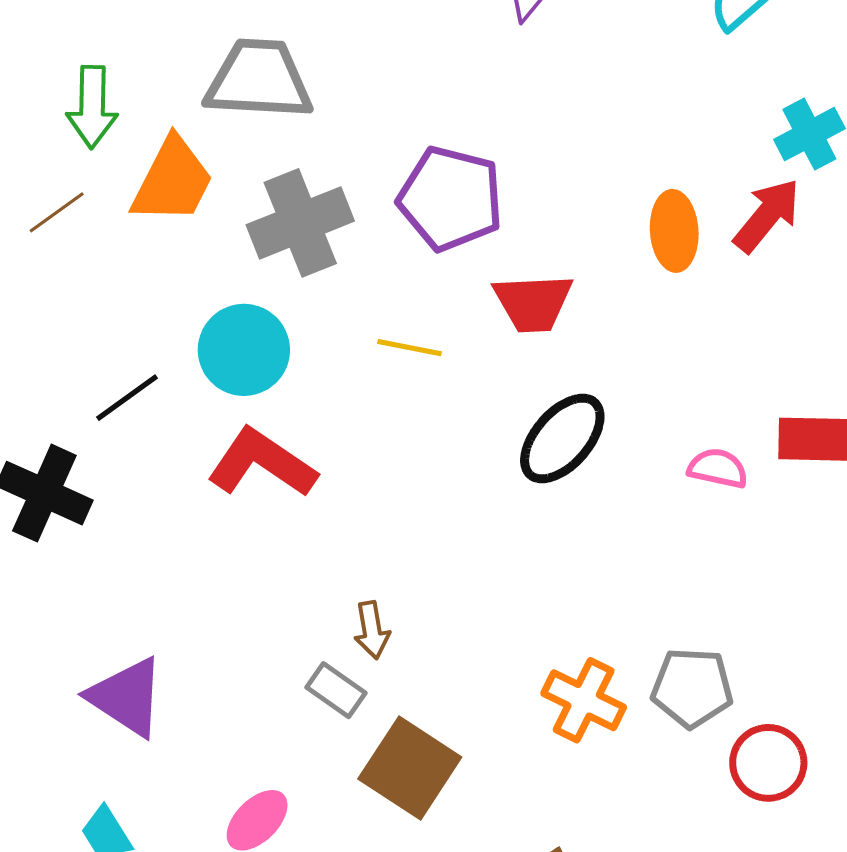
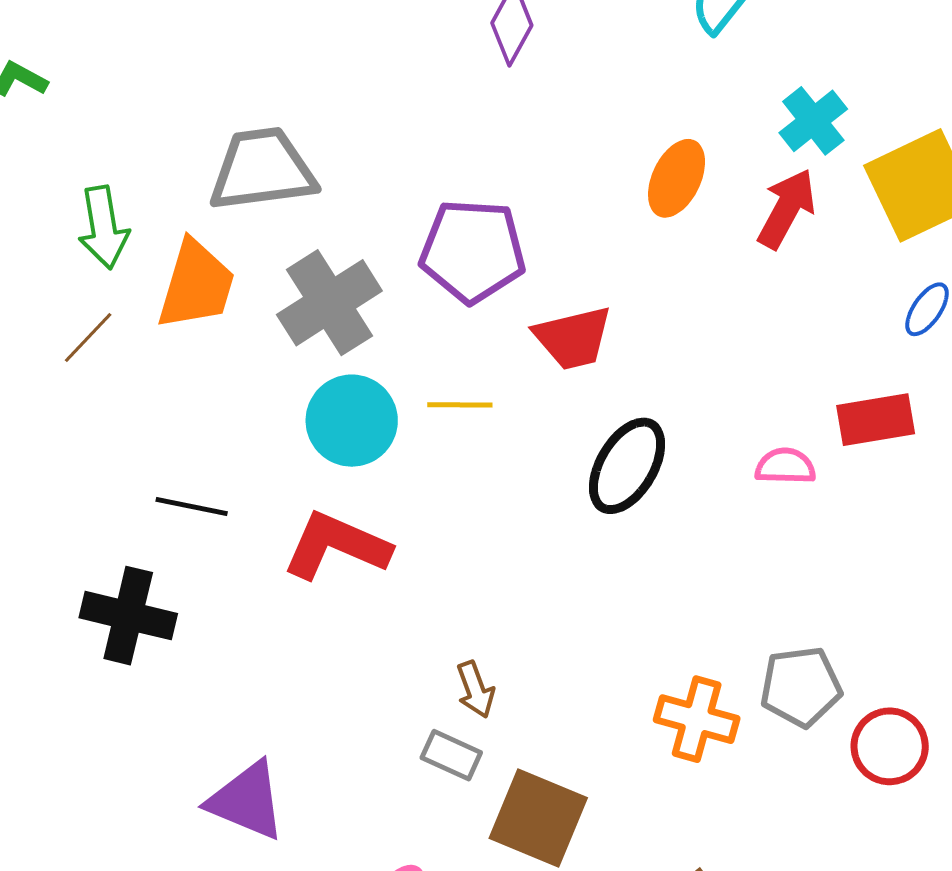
orange ellipse: (674, 231) -> (677, 178), moved, turned 40
cyan circle: (244, 350) -> (352, 421), moved
black line: (127, 398) -> (192, 507), turned 58

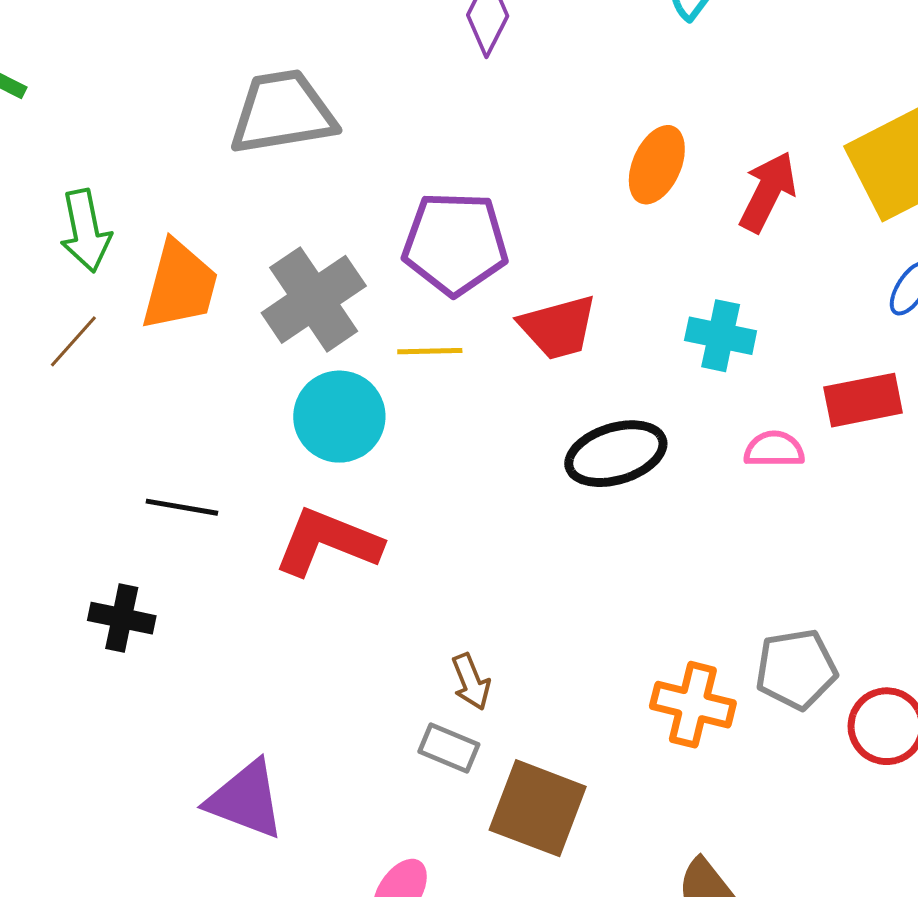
cyan cross: (813, 121) -> (721, 336), moved, turned -38
gray trapezoid: (262, 170) -> (283, 112), moved
yellow line: (460, 405) -> (430, 351), moved
black ellipse: (627, 466) -> (616, 454), turned 44
black cross: (128, 616) -> (122, 618), size x0.7

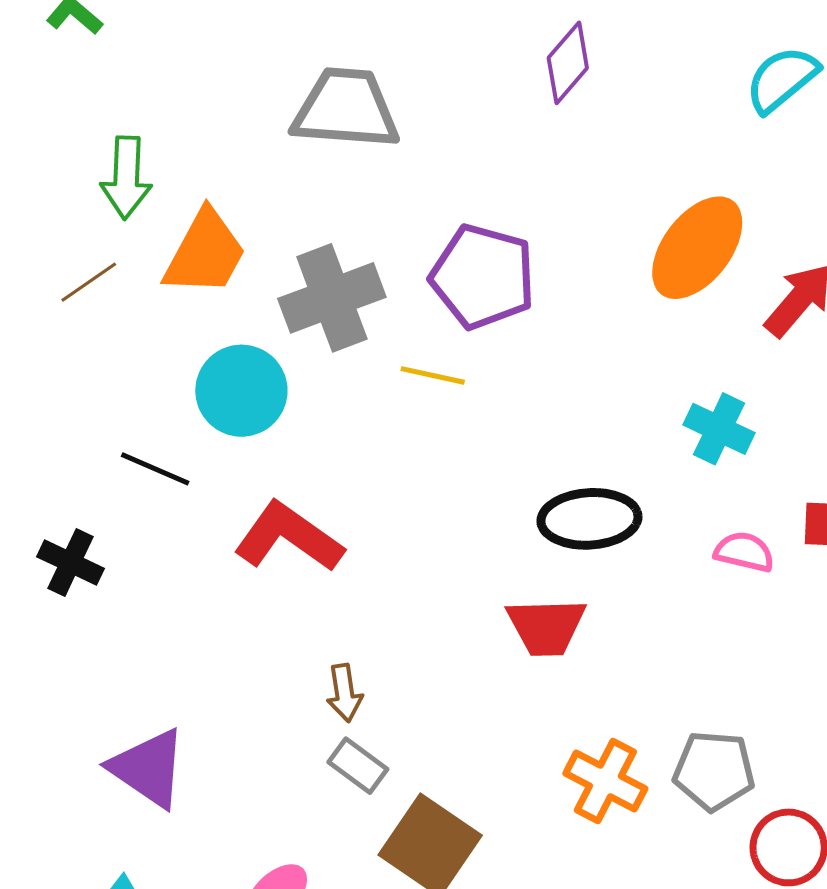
orange ellipse: (657, 165) -> (697, 248), size x1.4
red trapezoid: (558, 327) -> (546, 627), moved
cyan circle: (339, 417) -> (241, 391), moved
brown arrow: (471, 682) -> (344, 693), moved

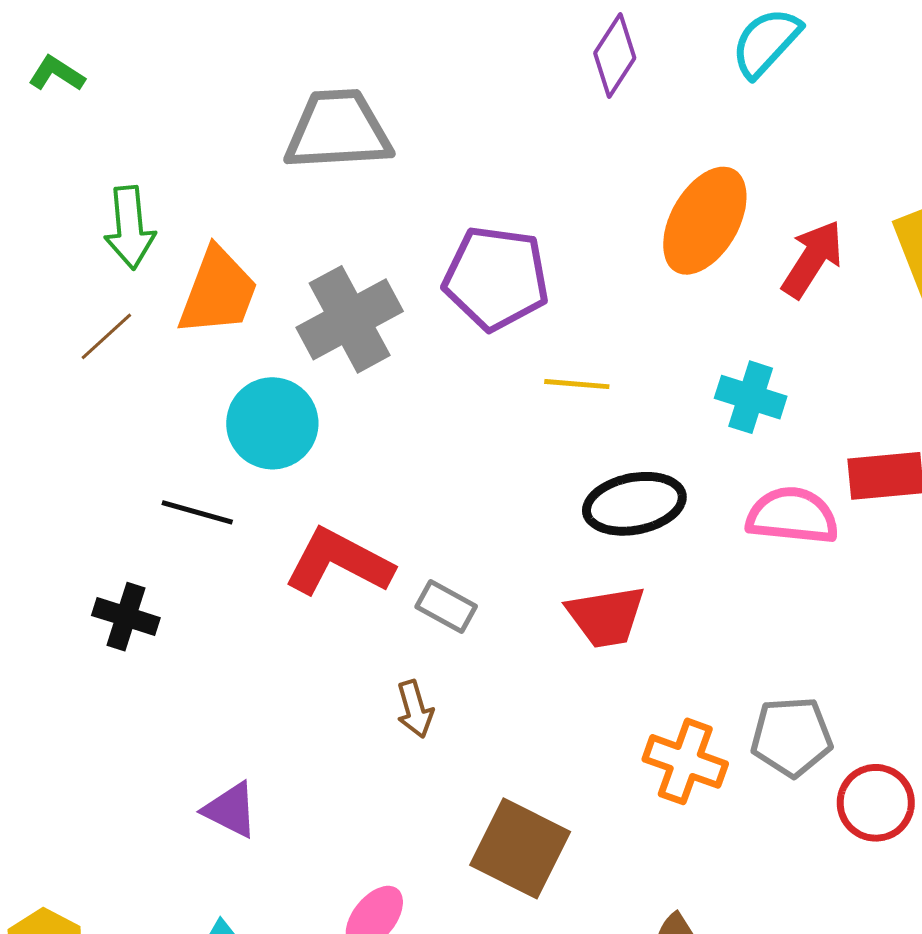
purple diamond: (568, 63) -> (615, 56), moved
yellow line: (433, 375) -> (577, 384), moved
pink semicircle: (744, 552) -> (792, 516), size x1.5
gray rectangle: (358, 766) -> (446, 606), moved
purple triangle: (148, 768) -> (231, 810), size x0.7

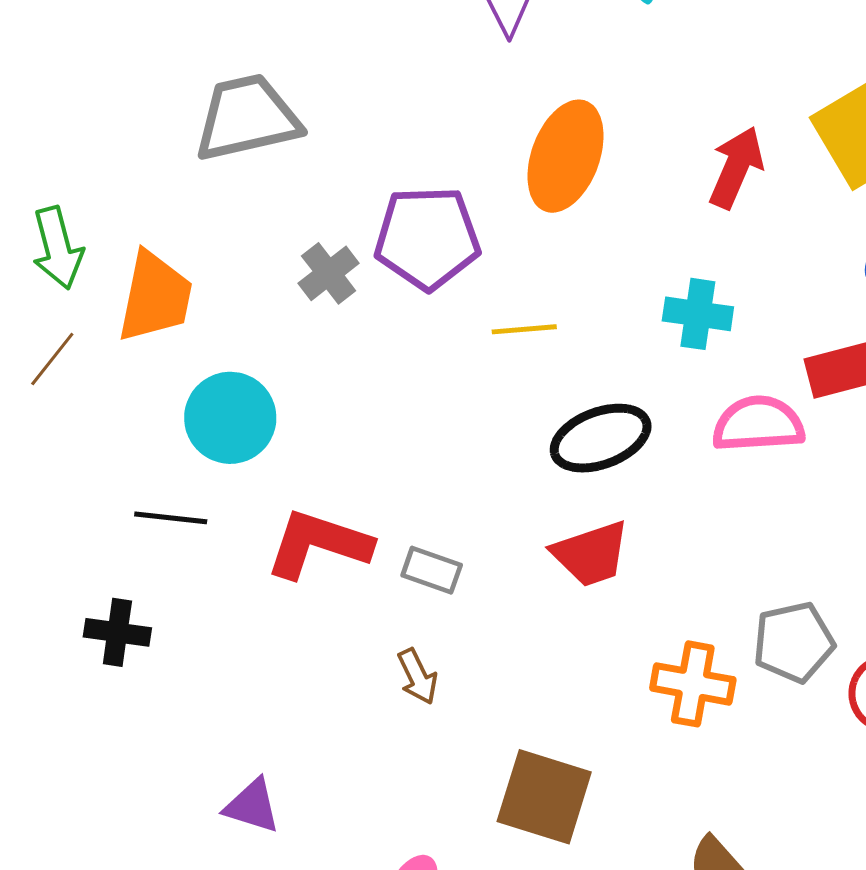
orange ellipse: (705, 221) -> (566, 156), moved
gray cross: (350, 319) -> (329, 273), moved, size x0.6

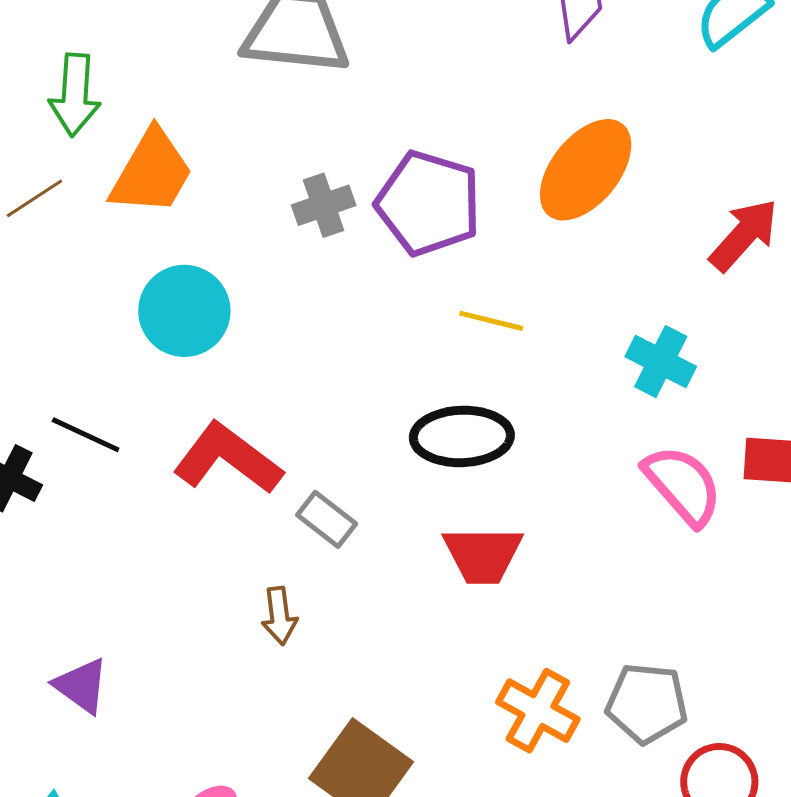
pink semicircle: (758, 424) -> (683, 485), turned 34
black ellipse: (601, 438) -> (462, 436), moved
black line: (171, 518) -> (86, 435), moved

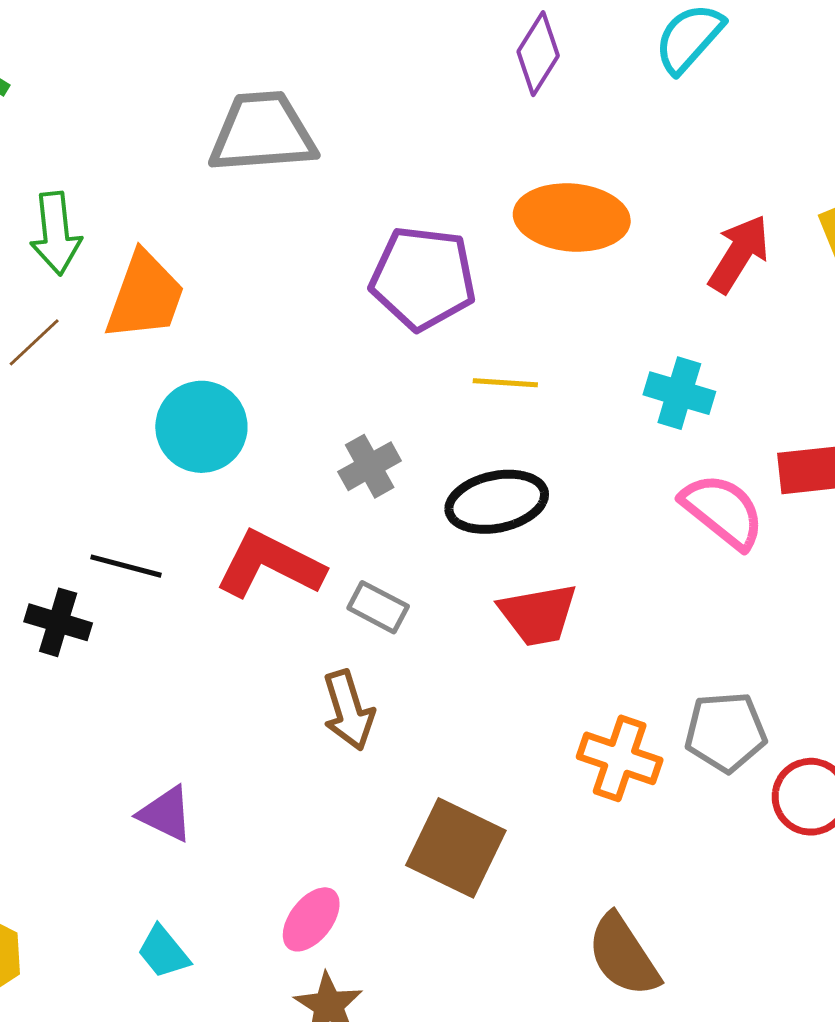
orange ellipse: (586, 170) -> (572, 217), turned 66
gray cross: (324, 205) -> (370, 466), moved
brown arrow: (279, 616) -> (348, 710), size x1.4

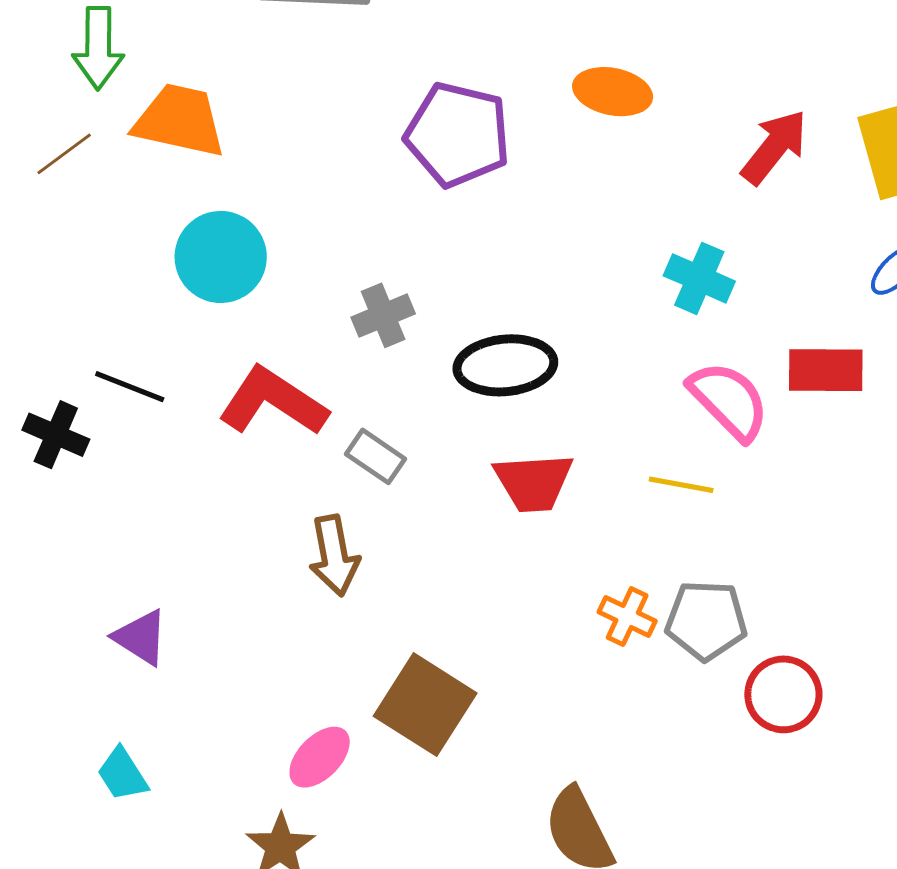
orange ellipse: (572, 217) -> (613, 92), size x0.7
orange trapezoid: (145, 296) -> (180, 121), turned -104
yellow line: (505, 383) -> (681, 485), moved
orange cross: (620, 758) -> (627, 617), moved, size x0.7
pink ellipse: (311, 919) -> (320, 757), moved

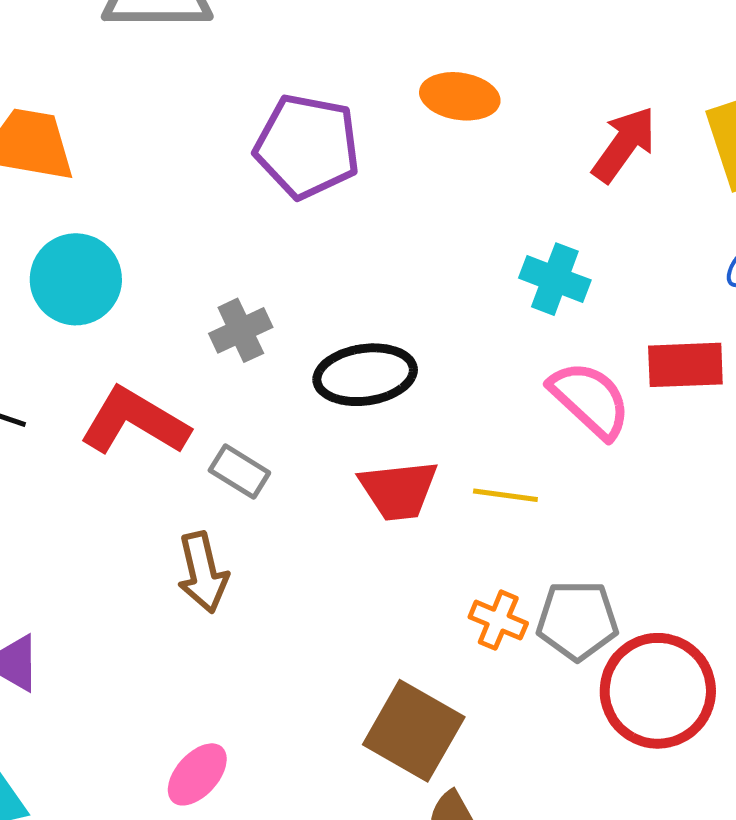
yellow line: (681, 485) -> (505, 495), moved
red circle: (783, 694) -> (658, 691), size x1.5
brown square: (425, 705) -> (414, 731), moved

